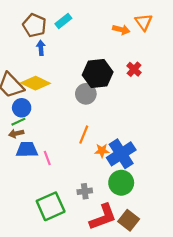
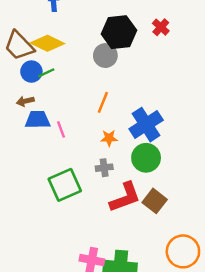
green line: (18, 122) -> (46, 73), moved
orange star: (102, 151) -> (109, 138), moved

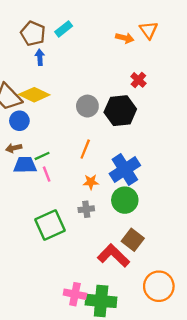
black hexagon: (119, 32) -> (120, 111), moved
green line: (46, 73) -> (42, 156), moved
red L-shape: (125, 197) -> (113, 256), moved, turned -116

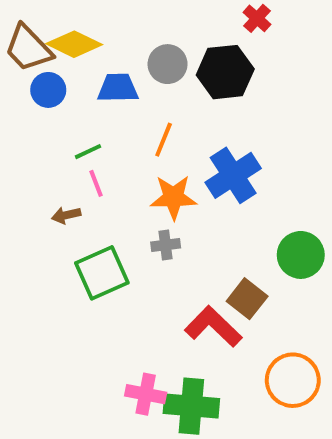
brown arrow: (14, 148) -> (66, 215), moved
blue trapezoid: (25, 165) -> (118, 88), moved
orange star: (91, 182) -> (173, 197), size x1.6
green circle: (125, 200) -> (301, 255), moved

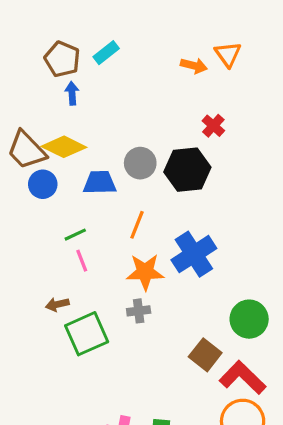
brown arrow: (66, 215) -> (57, 304), moved
red L-shape: (213, 327) -> (243, 378), moved

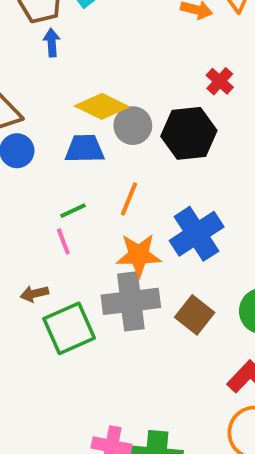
yellow diamond: (64, 147) -> (102, 106), moved
green line: (75, 235) -> (73, 211), moved
gray cross: (139, 311) -> (131, 301), size x2.0
brown square: (205, 355) -> (195, 315), moved

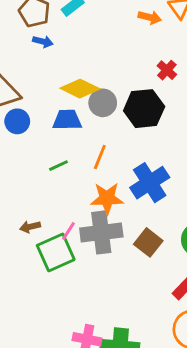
blue arrow: (52, 43) -> (43, 42), turned 108
pink line: (63, 241) -> (69, 231), moved, turned 54

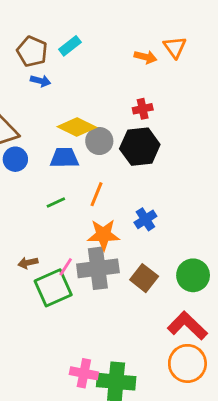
red cross: (167, 70) -> (143, 109), moved, turned 36
blue cross: (150, 183) -> (145, 219), size x0.6

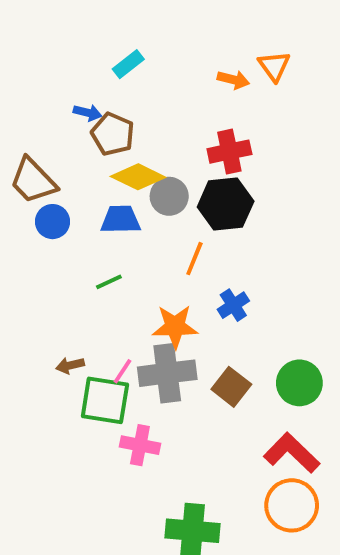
brown pentagon: (32, 51) -> (113, 134), moved
red cross: (143, 109) -> (229, 152), size x1.5
orange line: (96, 194) -> (194, 259), moved
green square: (53, 288) -> (105, 400), turned 33
pink cross: (84, 373) -> (140, 445), moved

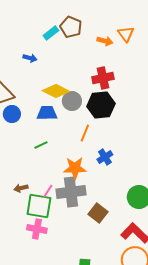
brown pentagon: (113, 134) -> (71, 27), moved
brown square: (231, 387) -> (98, 213), moved
pink cross: (140, 445) -> (37, 229), moved

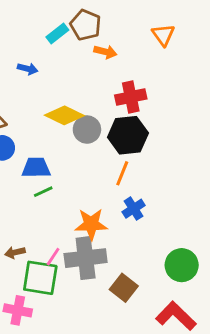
orange arrow: (105, 41) -> (105, 52), moved
blue trapezoid: (47, 113) -> (36, 168), moved
orange line: (85, 133) -> (122, 173), moved
pink cross: (37, 229) -> (18, 310), moved

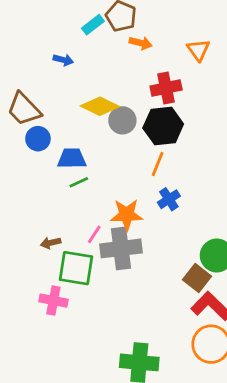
orange triangle: (163, 35) -> (198, 50), moved
pink line: (53, 257) -> (94, 234), moved
brown square: (124, 288) -> (197, 278), moved

